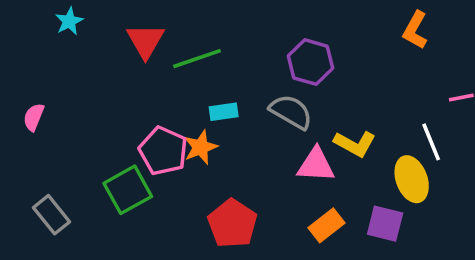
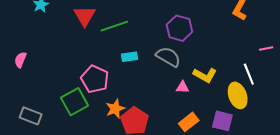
orange star: (200, 147) -> (115, 109), moved
pink triangle: (316, 165) -> (183, 87), size x0.6
gray rectangle: (51, 215) -> (31, 116), turned -30

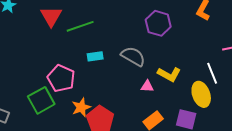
purple hexagon: (179, 28) -> (158, 23), moved

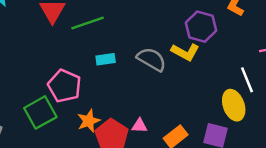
purple hexagon: (158, 23) -> (201, 27), moved
yellow L-shape: (169, 74) -> (185, 52), moved
pink triangle: (147, 86) -> (139, 126), moved

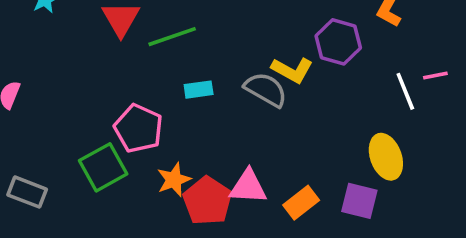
yellow L-shape: (185, 52) -> (292, 70), moved
white line: (247, 80) -> (405, 91), moved
pink triangle: (139, 126) -> (248, 187), size x1.6

